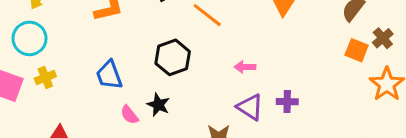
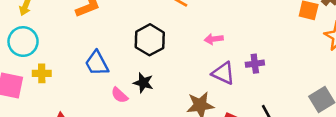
yellow cross: (45, 77) -> (42, 73), turned 30

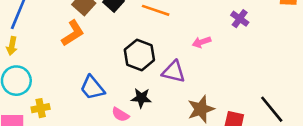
purple cross: (255, 64) -> (240, 19), moved, turned -36
purple triangle: (223, 73) -> (174, 72), moved

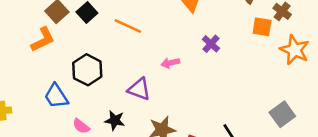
black hexagon: (139, 55) -> (87, 70), moved
black star: (141, 98) -> (115, 120), moved

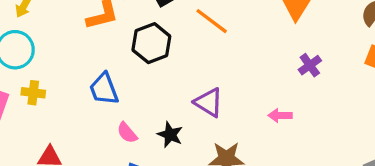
pink arrow: (170, 63) -> (280, 116), moved
black hexagon: (87, 70) -> (151, 43), moved

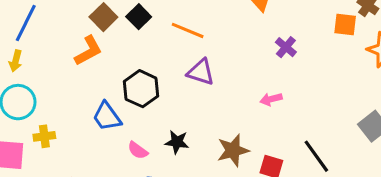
black hexagon: (151, 43) -> (141, 89), moved
purple triangle: (209, 102) -> (201, 72), moved

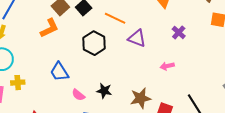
purple triangle: (201, 72) -> (137, 38), moved
black hexagon: (141, 89) -> (94, 43), moved

